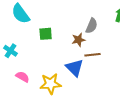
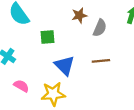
brown star: (79, 40) -> (79, 15), moved
blue triangle: (75, 68) -> (65, 65), moved

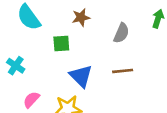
brown star: (79, 15) -> (81, 17), moved
pink semicircle: (21, 86) -> (31, 100), turned -77

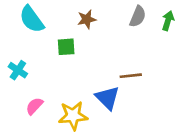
gray semicircle: (121, 33) -> (138, 17), moved
blue triangle: (81, 76) -> (107, 98), moved

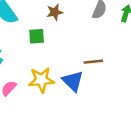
yellow star: (73, 116) -> (41, 80), moved

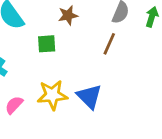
brown line: (93, 62) -> (109, 44), moved, turned -60

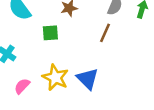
yellow star: (52, 95) -> (55, 77), turned 30

